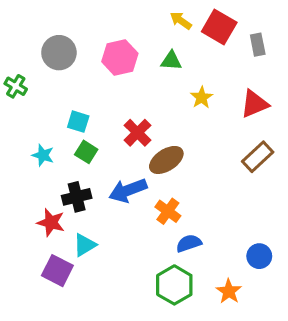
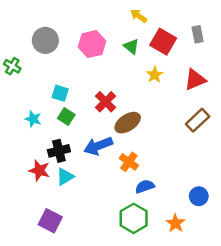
red square: (219, 27) -> (163, 42), moved
green triangle: (171, 61) -> (131, 47), turned 35
cyan triangle: (85, 245) -> (65, 177), moved
purple square: (57, 271) -> (50, 221), moved

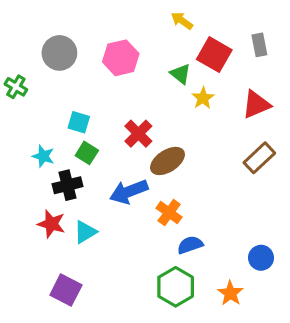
green triangle: (131, 47) -> (180, 74), moved
black cross: (59, 151) -> (67, 185), moved

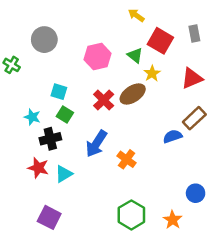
pink hexagon: (121, 58) -> (98, 56), moved
brown ellipse: (167, 161) -> (133, 94), moved
blue arrow: (129, 192) -> (96, 144), turned -36
blue semicircle: (190, 245) -> (173, 136), moved

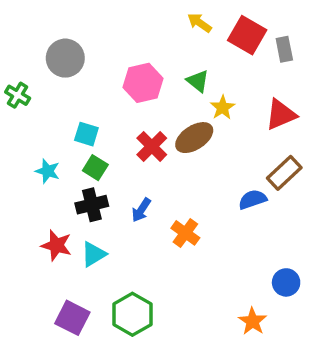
red square: (160, 41) -> (247, 35), moved
black cross: (50, 139) -> (92, 205), moved
blue arrow: (96, 144) -> (141, 210), size x0.6
green hexagon: (131, 215) -> (132, 314), moved

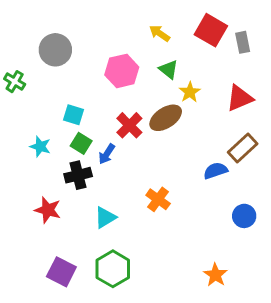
yellow arrow: (200, 23) -> (160, 33), moved
blue arrow: (141, 210) -> (107, 154), moved
cyan triangle: (94, 254) -> (105, 217), moved
blue circle: (286, 282) -> (244, 216), moved

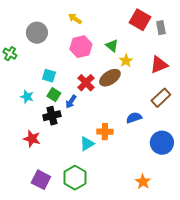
yellow arrow: (160, 33) -> (75, 19), moved
blue semicircle: (215, 171) -> (134, 118), moved
orange cross: (158, 199) -> (105, 132), turned -35
blue circle: (244, 216) -> (162, 143), size x1.5
cyan triangle: (105, 217) -> (87, 144), moved

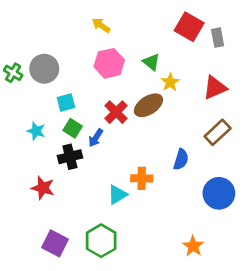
gray circle: (37, 33) -> (44, 69), moved
cyan square: (49, 76) -> (66, 103), turned -32
blue semicircle: (134, 118) -> (181, 159), turned 126

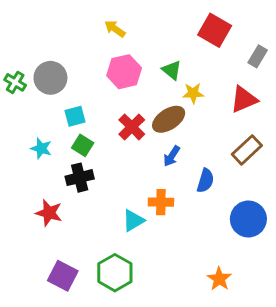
gray rectangle: (218, 38) -> (258, 56), moved, turned 42
yellow star: (170, 82) -> (193, 93), turned 30
blue arrow: (96, 138) -> (172, 156), moved

